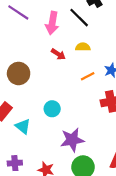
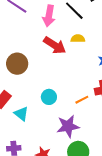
red arrow: (58, 54) -> (55, 45), size x1.6
orange line: (88, 76) -> (82, 100), moved

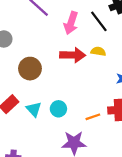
red arrow: (55, 45) -> (73, 55), turned -40
cyan triangle: (21, 114) -> (34, 109), moved

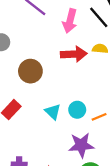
cyan triangle: (34, 109) -> (53, 112), moved
cyan circle: (58, 109) -> (77, 110), moved

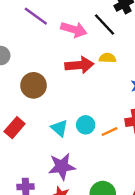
pink arrow: (70, 21) -> (74, 30), turned -85
purple star: (81, 145) -> (62, 167), moved

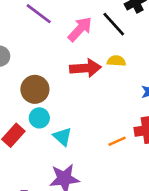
pink arrow: (74, 30) -> (80, 29), turned -65
cyan circle: (86, 125) -> (39, 118), moved

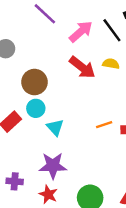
red arrow: (85, 68) -> (82, 67), turned 36
orange line: (117, 141) -> (104, 125), moved

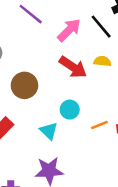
cyan circle: (36, 108) -> (70, 110), moved

